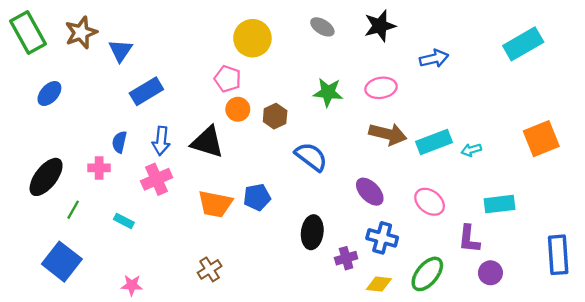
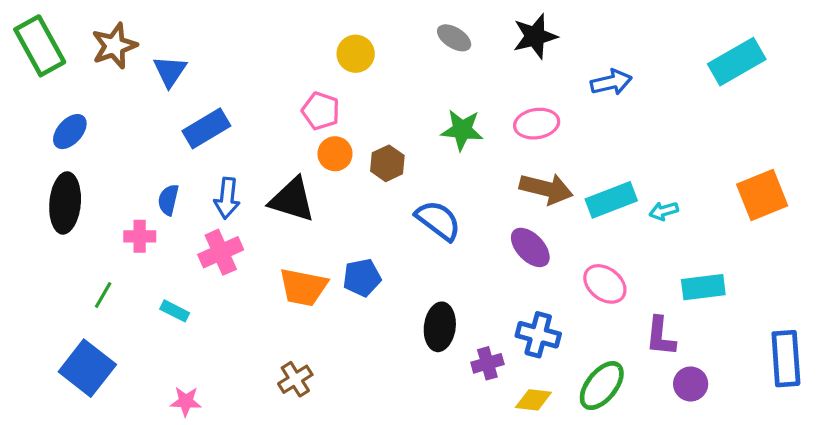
yellow circle: (252, 38) -> (356, 54), size x0.7
black ellipse: (46, 177) -> (65, 203), moved, turned -33
purple ellipse: (370, 192) -> (530, 247), moved

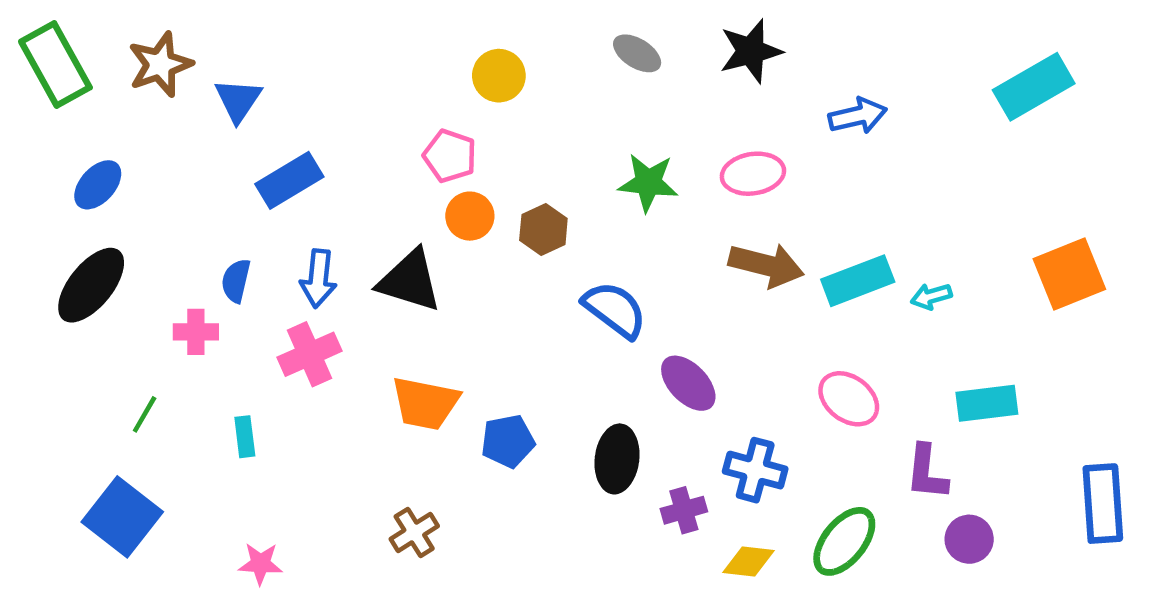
black ellipse: (65, 203) -> (91, 285), turned 34
purple ellipse: (530, 247) -> (688, 383), moved
blue pentagon: (362, 278) -> (508, 441), moved
cyan rectangle: (175, 311) -> (245, 437), turned 56

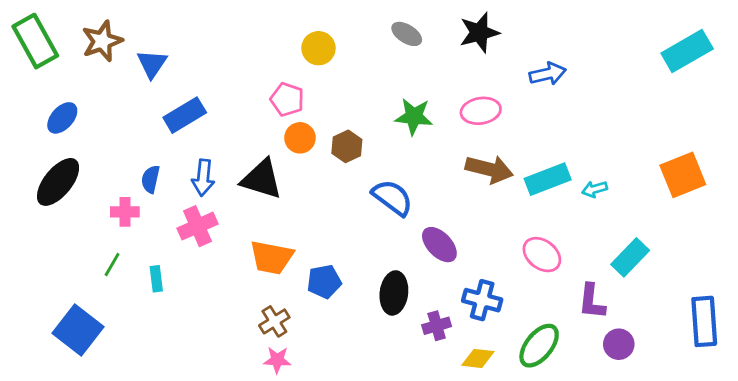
cyan rectangle: (1034, 87) -> (687, 51), moved
cyan rectangle: (987, 403) -> (630, 257), turned -39
green line: (145, 414) -> (112, 265), moved
brown cross: (414, 532) -> (274, 321), moved
pink star: (260, 564) -> (277, 360), moved

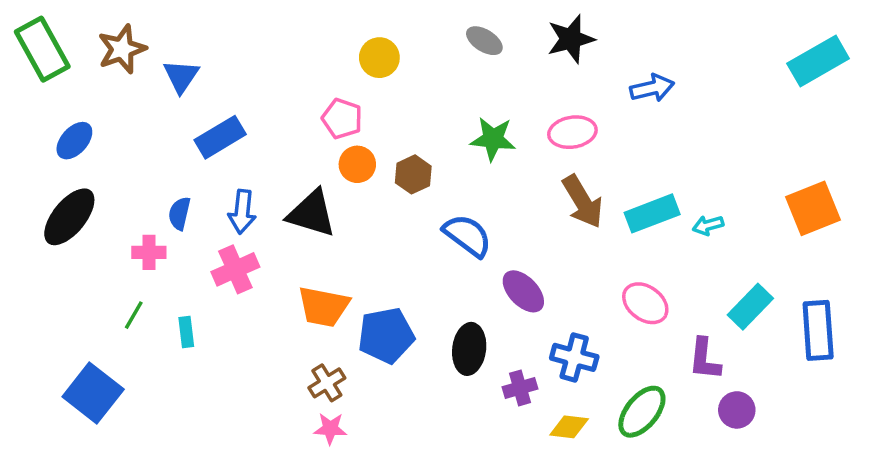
brown arrow: (489, 169) -> (583, 202), turned 45
blue pentagon: (324, 282) -> (386, 335), size x1.4
blue rectangle: (704, 321) -> (818, 330), moved

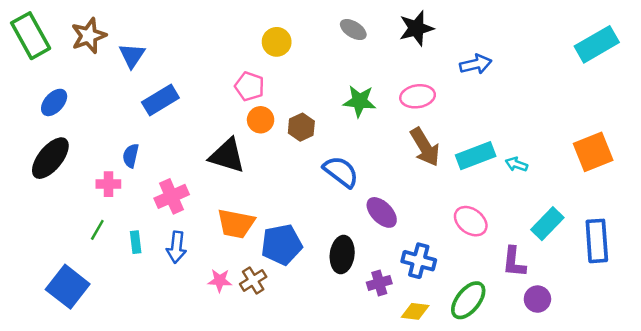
blue arrow: (242, 212) -> (176, 247), moved
cyan arrow: (708, 225) -> (516, 164), turned 35
brown cross: (327, 383) -> (253, 280), moved
pink star: (330, 429) -> (220, 280), moved

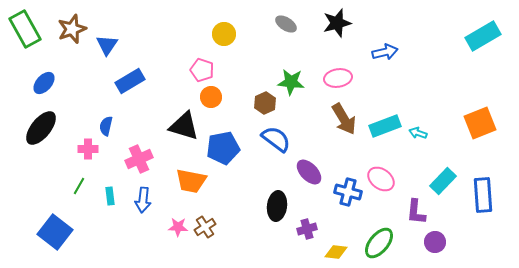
brown hexagon: (301, 127) -> (265, 103), moved
blue pentagon: (282, 245) -> (223, 148), moved
blue cross: (419, 261) -> (348, 192), moved

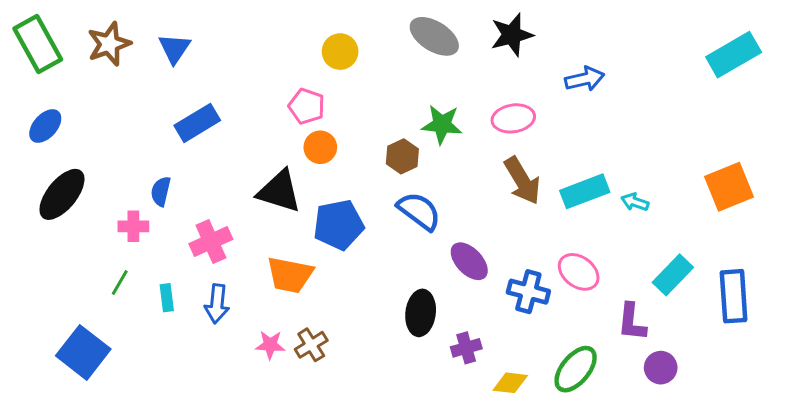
gray ellipse: (286, 24) -> (434, 36), size x1.5
blue triangle: (107, 45) -> (174, 49), moved
blue ellipse: (44, 83) -> (45, 126), moved

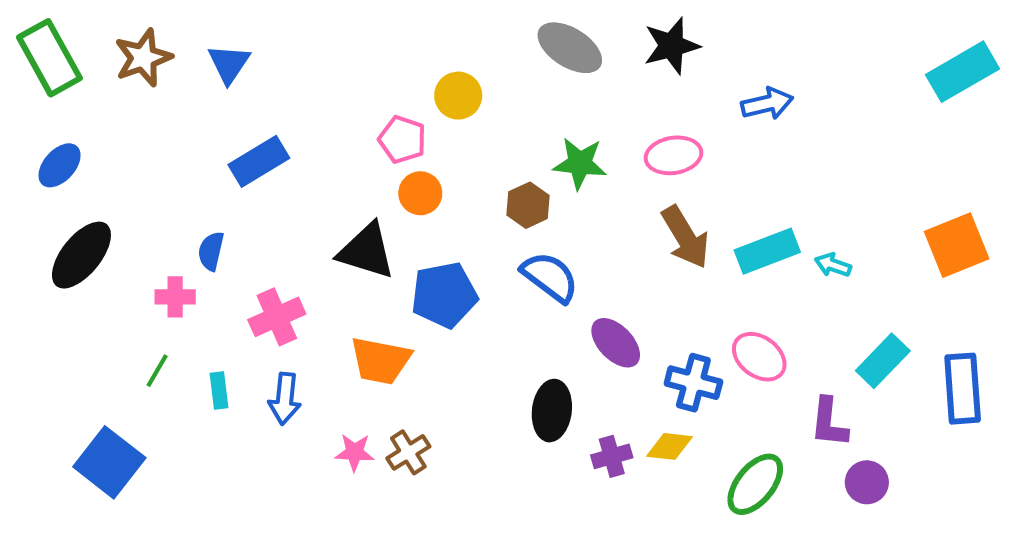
yellow circle: (340, 52) -> (458, 96), moved
yellow diamond: (510, 383) -> (669, 446), moved

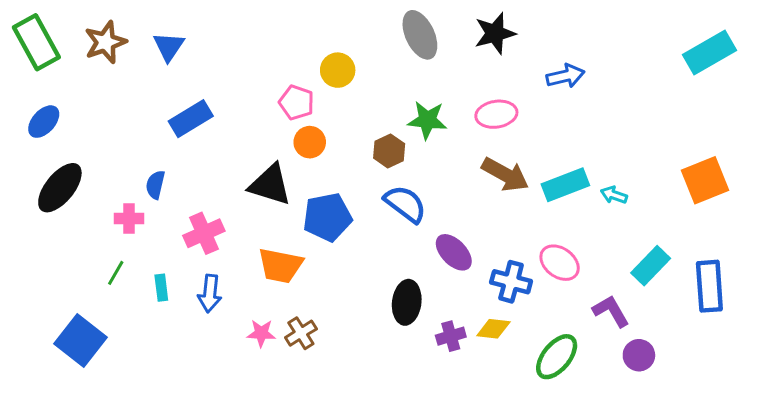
gray ellipse: (570, 48) -> (420, 35), turned 33
brown arrow: (685, 237) -> (505, 174), turned -30
purple L-shape: (829, 422) -> (611, 311), turned 144

